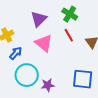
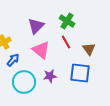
blue square: (83, 79) -> (80, 73), moved
purple star: (48, 85) -> (50, 76), moved

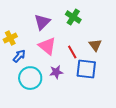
red line: (66, 42) -> (72, 52), moved

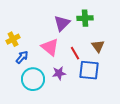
green cross: (73, 17) -> (85, 18), moved, turned -35
purple triangle: (42, 22) -> (62, 23), moved

